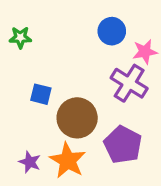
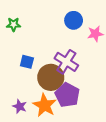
purple cross: (129, 83) -> (66, 62), moved
purple pentagon: (123, 145) -> (67, 95), moved

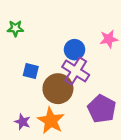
blue circle: (74, 20) -> (75, 50), moved
purple pentagon: (67, 95) -> (102, 109), moved

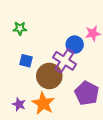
green star: (15, 28) -> (20, 28), moved
blue circle: (75, 50) -> (75, 45), moved

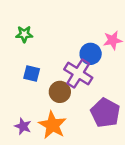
brown circle: (49, 76) -> (60, 92), size x0.7

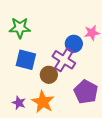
green star: (24, 34) -> (20, 28), size x1.5
blue square: (32, 73) -> (26, 60), size x1.5

